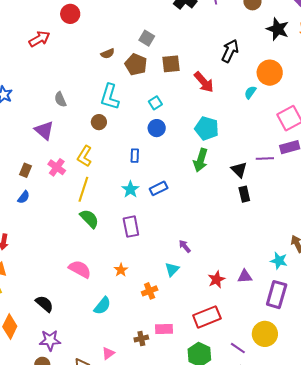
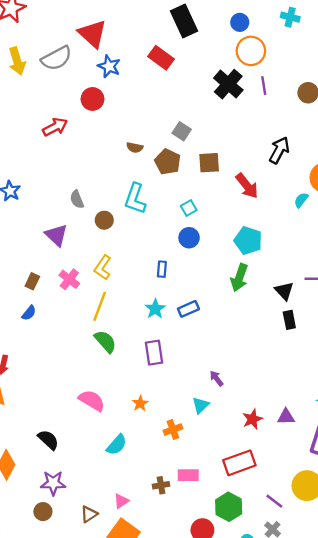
brown semicircle: (108, 54) -> (135, 148), turned 32
brown circle: (99, 122) -> (104, 220), moved

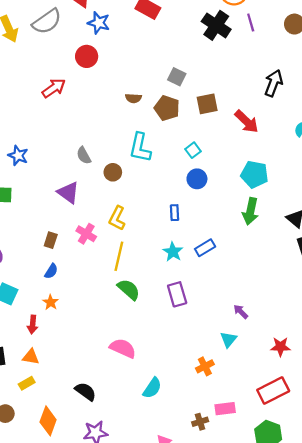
orange star: (140, 403) -> (51, 302), moved
red star: (252, 419) -> (280, 347), turned 30

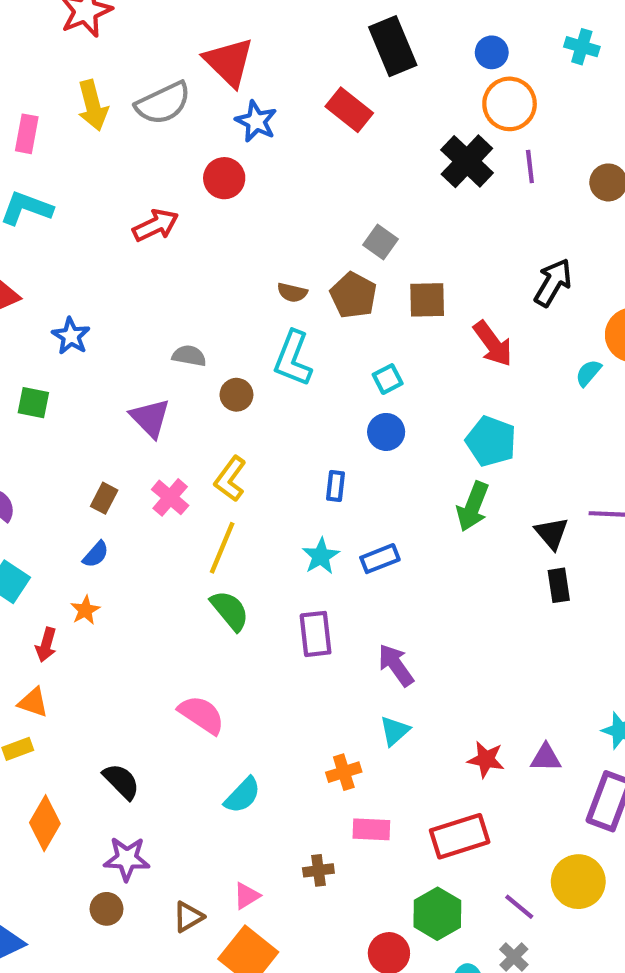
brown semicircle: (133, 98) -> (292, 293), moved
gray semicircle: (84, 155) -> (189, 356), turned 120
purple arrow: (241, 312) -> (396, 665), moved, size x1.5
pink rectangle: (225, 409) -> (371, 829), moved

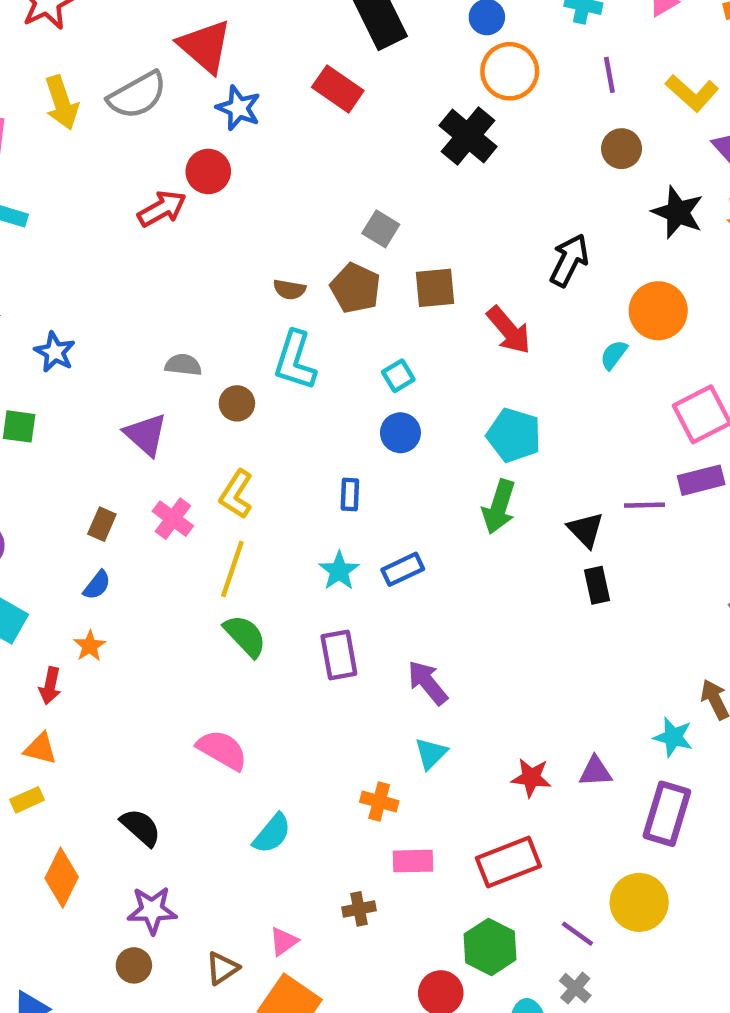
purple line: (530, 166) -> (609, 75), moved
red arrow: (156, 225) -> (162, 209), moved
orange cross: (344, 772) -> (379, 801), turned 36

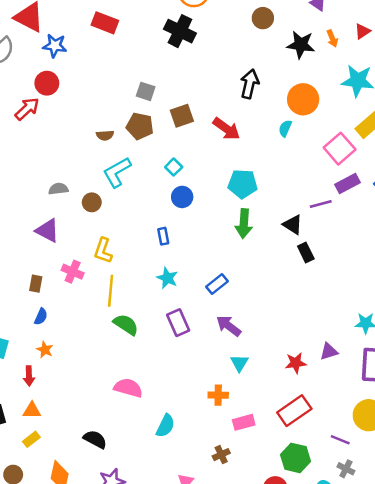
cyan L-shape: (295, 360) -> (117, 172), turned 56
blue rectangle: (403, 569) -> (217, 284), moved

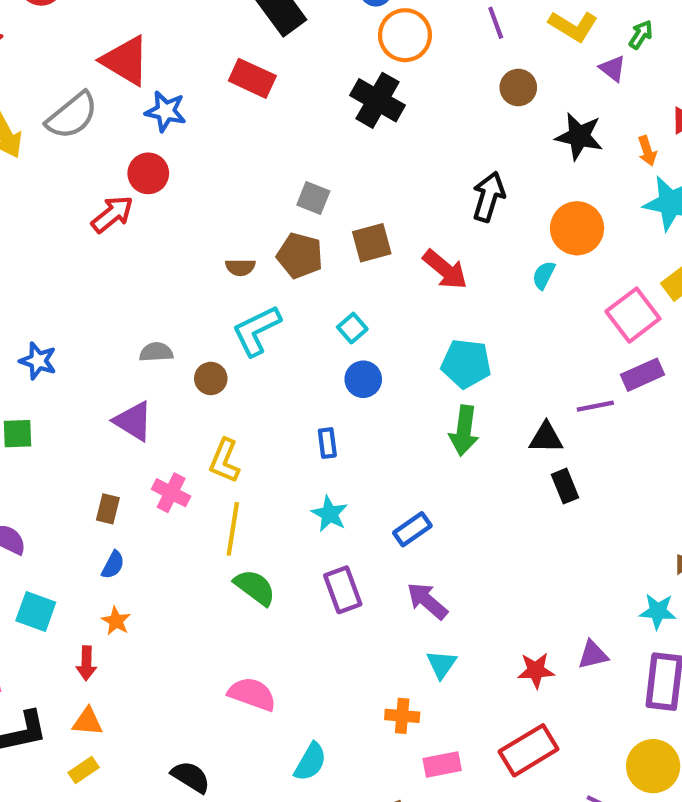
orange arrow: (332, 38) -> (647, 151), moved
black triangle: (293, 225) -> (546, 438), turned -35

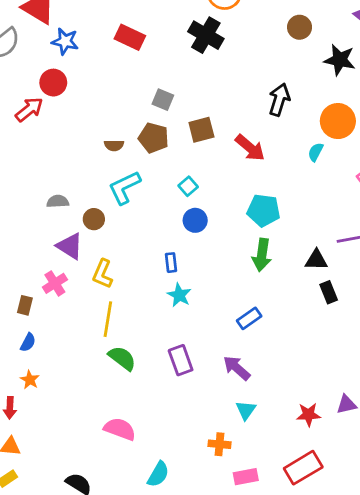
red rectangle: (252, 78) -> (130, 37), moved
purple triangle: (133, 421) -> (70, 246), moved
pink cross: (171, 493) -> (55, 283), moved, turned 30
cyan star: (330, 514) -> (179, 295), moved
blue rectangle: (412, 529) -> (249, 318), moved

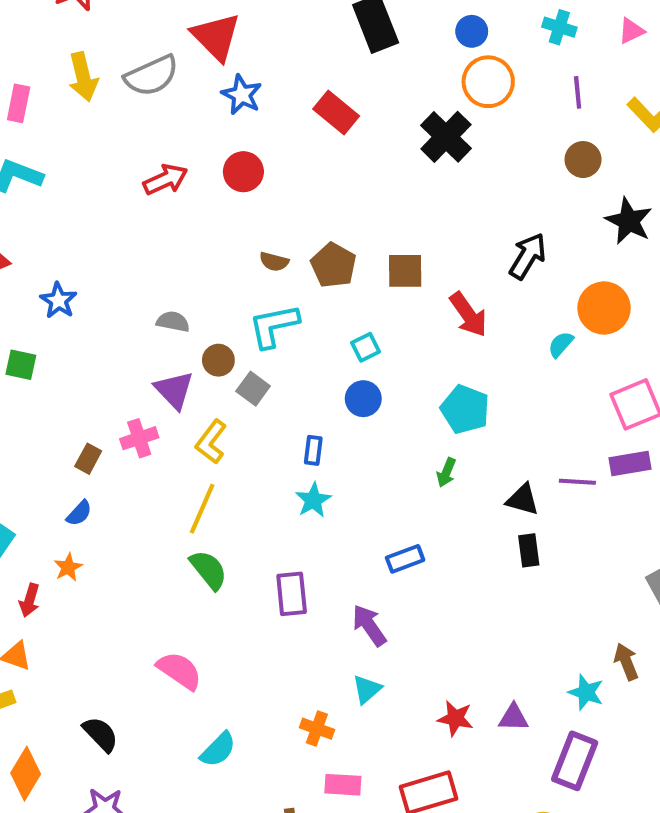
red circle: (53, 83) -> (243, 172), moved
gray square: (163, 100) -> (253, 389), moved
green arrow: (262, 255) -> (446, 472), size x0.6

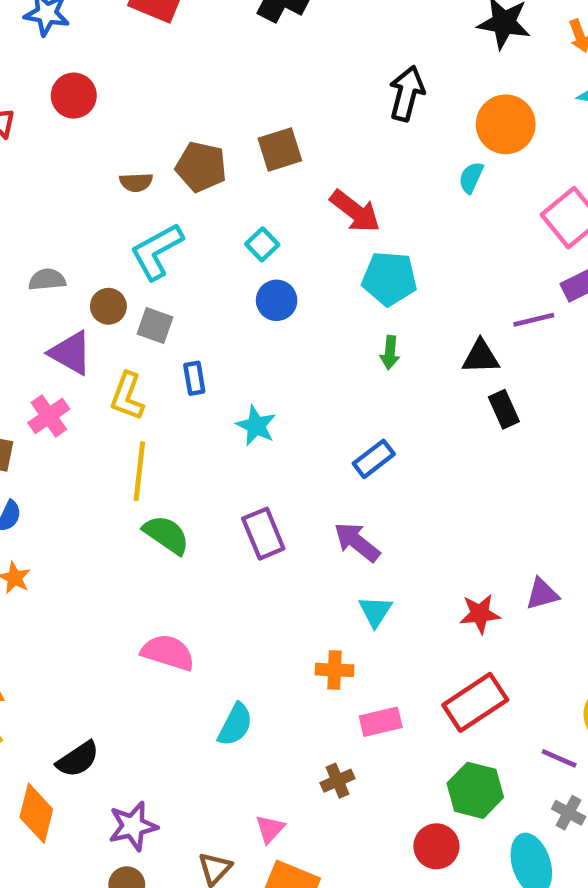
red arrow: (468, 315) -> (355, 211), moved
blue rectangle: (313, 450) -> (194, 378), moved
black semicircle: (101, 734) -> (78, 759), moved, turned 117

